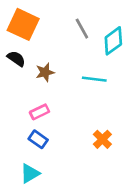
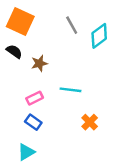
cyan line: (94, 79) -> (70, 90), moved

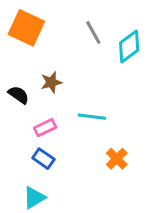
black semicircle: (14, 51) -> (19, 95), moved

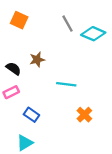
orange square: (26, 28) -> (19, 20), size x0.7
cyan diamond: (129, 46) -> (93, 34), turned 60
pink rectangle: (45, 128) -> (11, 92), moved

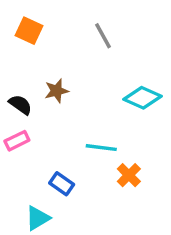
cyan diamond: (93, 34) -> (143, 98), moved
cyan line: (66, 84) -> (101, 148), moved
blue rectangle: (31, 115) -> (62, 184), moved

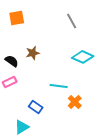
orange square: (29, 31) -> (17, 18), turned -35
gray line: (103, 36) -> (72, 21), moved

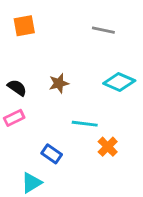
gray line: (72, 21) -> (103, 30), turned -49
brown star: (33, 53) -> (59, 83), moved

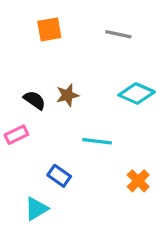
orange square: (24, 26) -> (49, 29), moved
black semicircle: (17, 88) -> (35, 100), moved
orange cross: (108, 147) -> (138, 181), moved

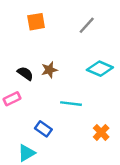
gray line: (118, 34) -> (87, 25), turned -60

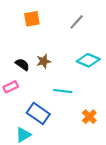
blue rectangle: (43, 129) -> (38, 113), size x1.5

